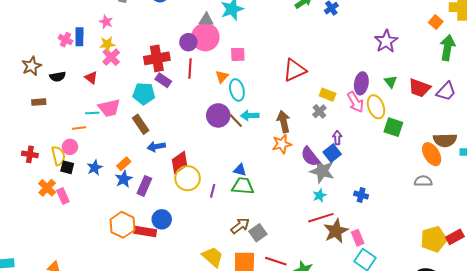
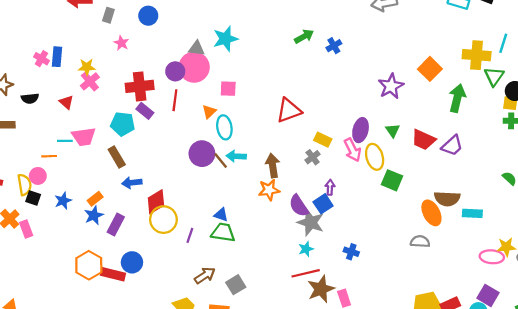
pink star: (106, 22) -> (121, 43), moved
orange square: (436, 22) -> (430, 69), moved, size x1.5
brown arrow: (240, 226) -> (205, 275), moved

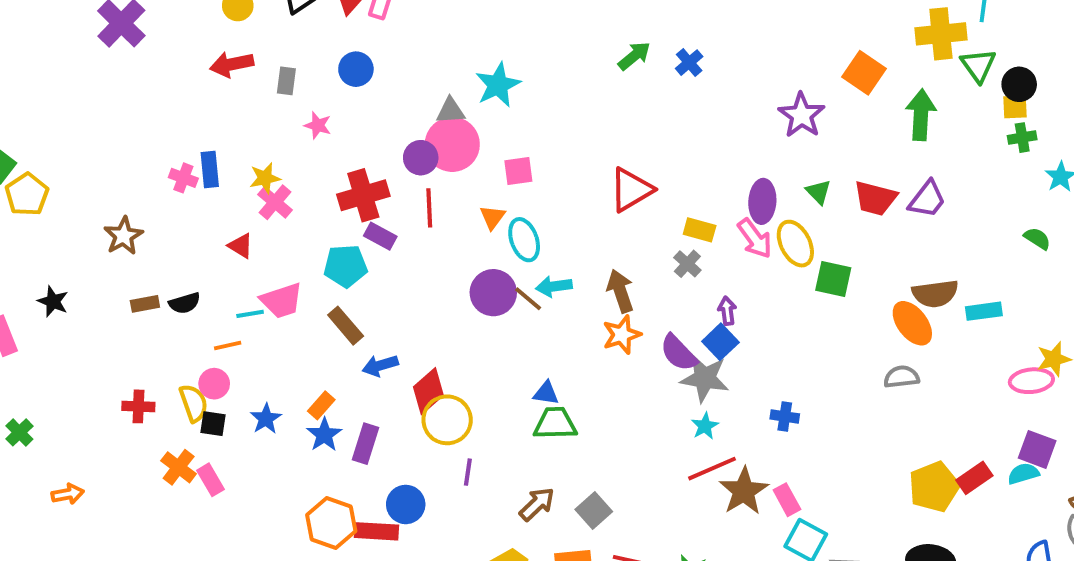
black semicircle: (30, 98) -> (185, 303), moved
purple line: (190, 235) -> (468, 472), moved

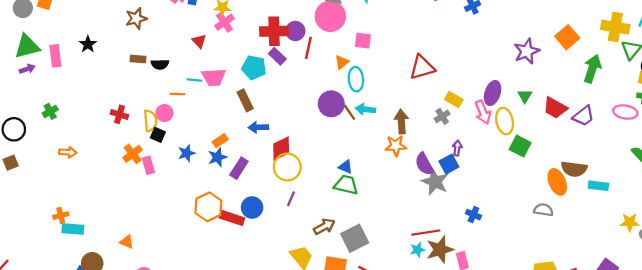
purple circle: (421, 158) -> (295, 31), moved
pink ellipse: (1031, 381) -> (625, 112), moved
blue star: (266, 419) -> (186, 153), moved
cyan star: (705, 426) -> (417, 250), moved
gray square: (594, 510) -> (355, 238), size x1.4

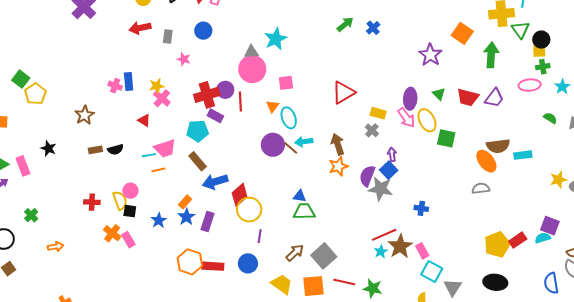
orange line: (177, 94) -> (158, 170), moved
blue arrow: (258, 127) -> (215, 182), size x1.4
purple semicircle: (424, 164) -> (367, 176), turned 65
blue circle: (252, 207) -> (248, 263), moved

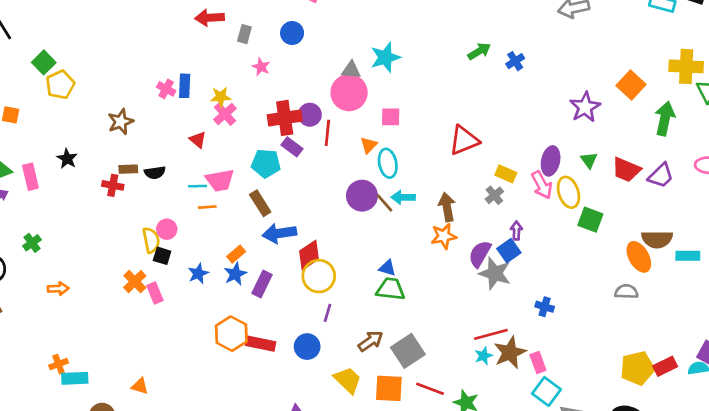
red cross: (92, 202) -> (113, 185), moved

